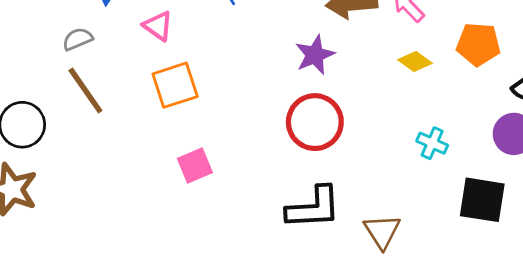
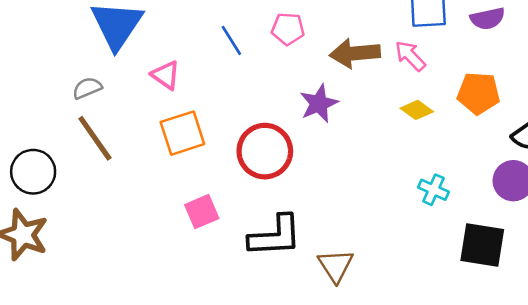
red circle: (315, 122) -> (265, 151), moved
black L-shape: (314, 208) -> (275, 236), moved
brown triangle: (382, 231) -> (336, 266), moved

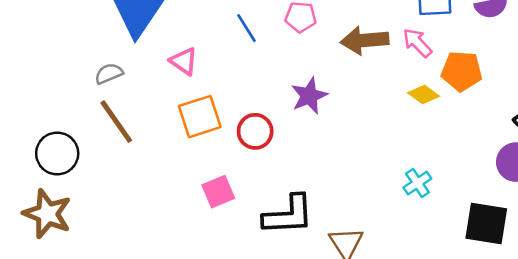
orange pentagon: (478, 93) -> (462, 71), moved
purple star: (319, 103) -> (309, 96), moved
red circle: (265, 151) -> (255, 131), moved, size x0.7
cyan cross: (433, 190) -> (417, 183), moved, turned 32

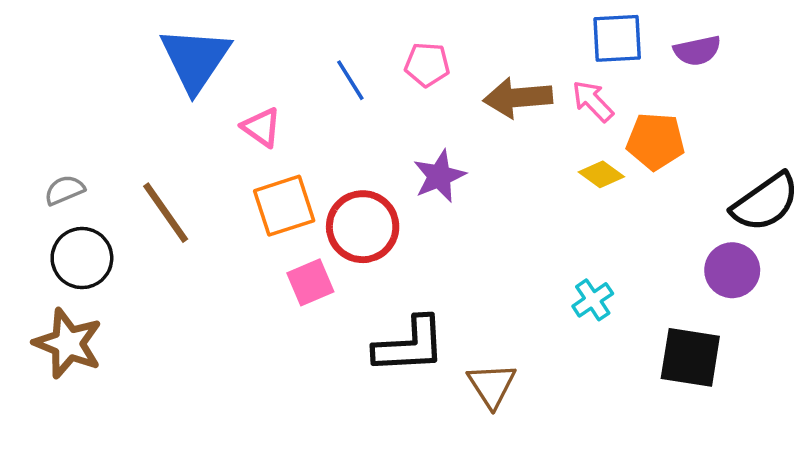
gray semicircle: (109, 74) -> (65, 190), moved
red circle: (255, 131) -> (363, 227), size x1.4
pink square: (218, 192) -> (310, 282), moved

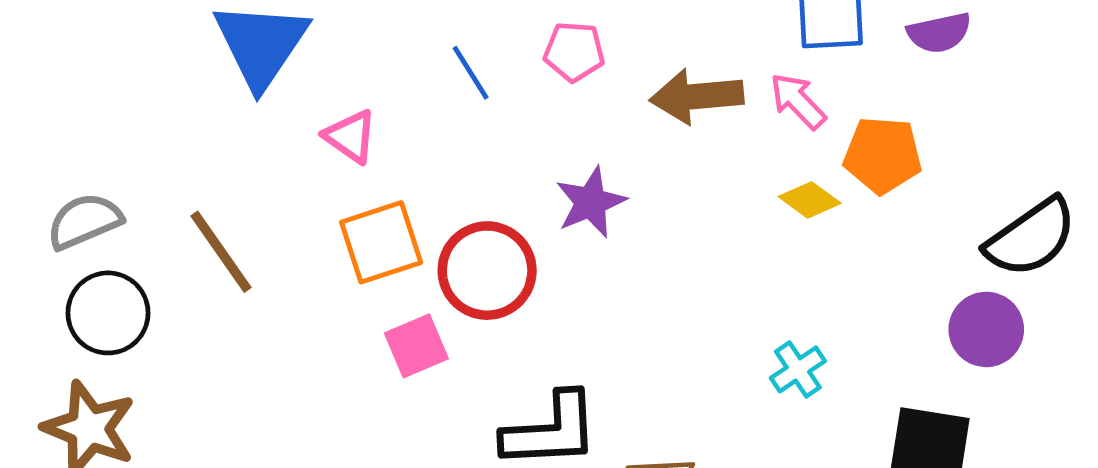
gray semicircle: (65, 190) -> (84, 221), size x1.4

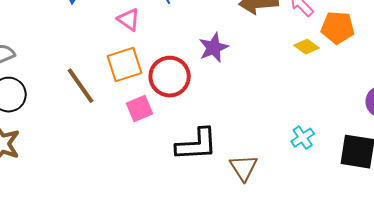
pink triangle: (351, 136) -> (129, 20), moved
brown line: (221, 252) -> (81, 86), moved
cyan cross: (798, 369) -> (303, 138), moved

